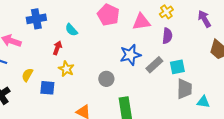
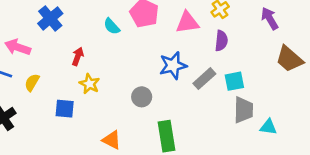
blue cross: (36, 19) -> (50, 18), turned -30
cyan semicircle: (71, 30) -> (112, 26), moved
yellow semicircle: (27, 75) -> (32, 82), moved

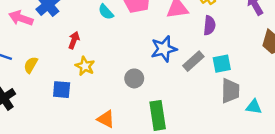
pink arrow: (18, 47) -> (21, 18), moved

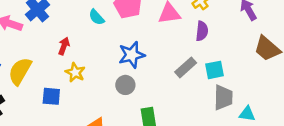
blue star: (164, 49) -> (132, 55), moved
yellow semicircle: (31, 65) -> (20, 71), size x1.6

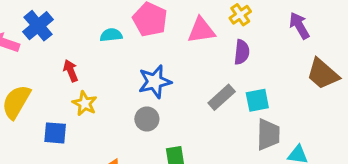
cyan semicircle: (97, 17) -> (111, 35), turned 126
red arrow: (64, 46) -> (71, 71), turned -42

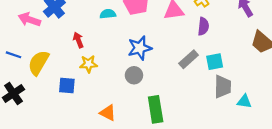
yellow star: (85, 103) -> (88, 64), turned -30

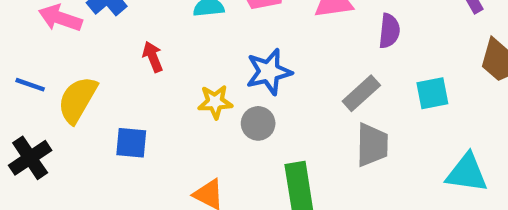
cyan square: (215, 62) -> (432, 93), moved
yellow star: (88, 64) -> (215, 102), moved
gray trapezoid: (223, 87) -> (372, 145), moved
cyan triangle: (244, 101) -> (467, 173), size x1.5

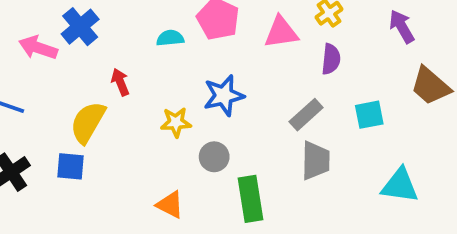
yellow semicircle: (77, 100) -> (88, 122), moved
gray circle: (258, 123) -> (214, 157), moved
blue square: (131, 143) -> (71, 166), moved

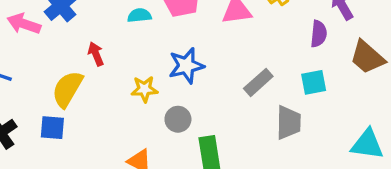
purple semicircle: (331, 59) -> (319, 34), moved
gray trapezoid: (316, 161) -> (288, 123), moved
cyan triangle: (400, 185) -> (367, 144), moved

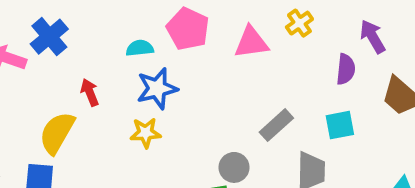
blue star: (186, 66) -> (157, 89), moved
gray circle: (178, 119) -> (234, 167), moved

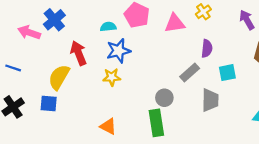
purple semicircle: (346, 69) -> (207, 48), moved
red arrow: (90, 92) -> (78, 53), size x1.5

